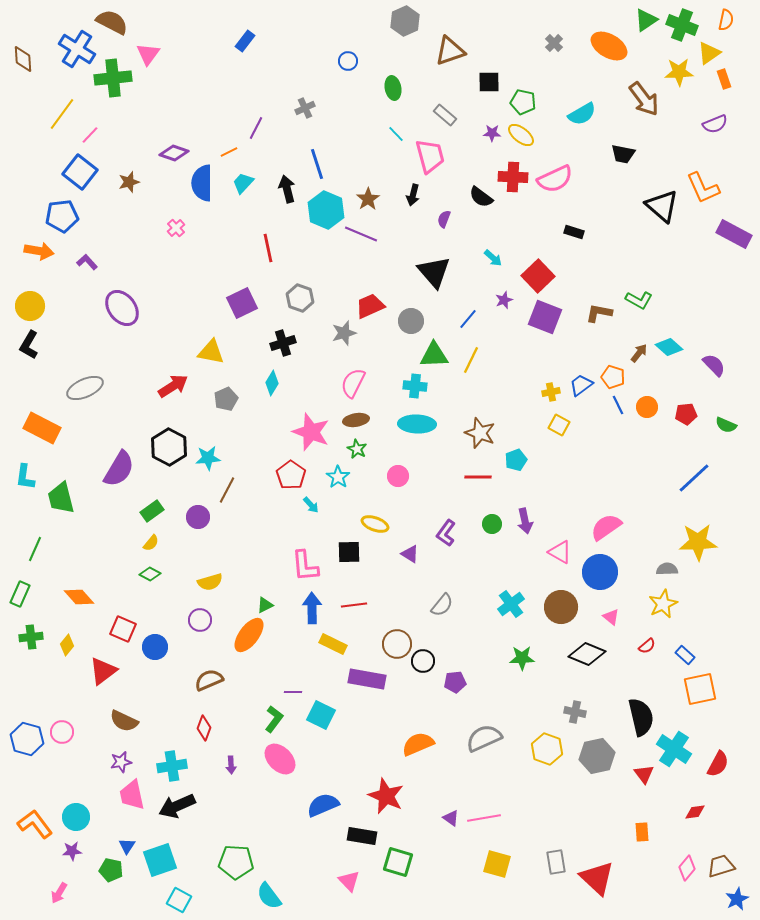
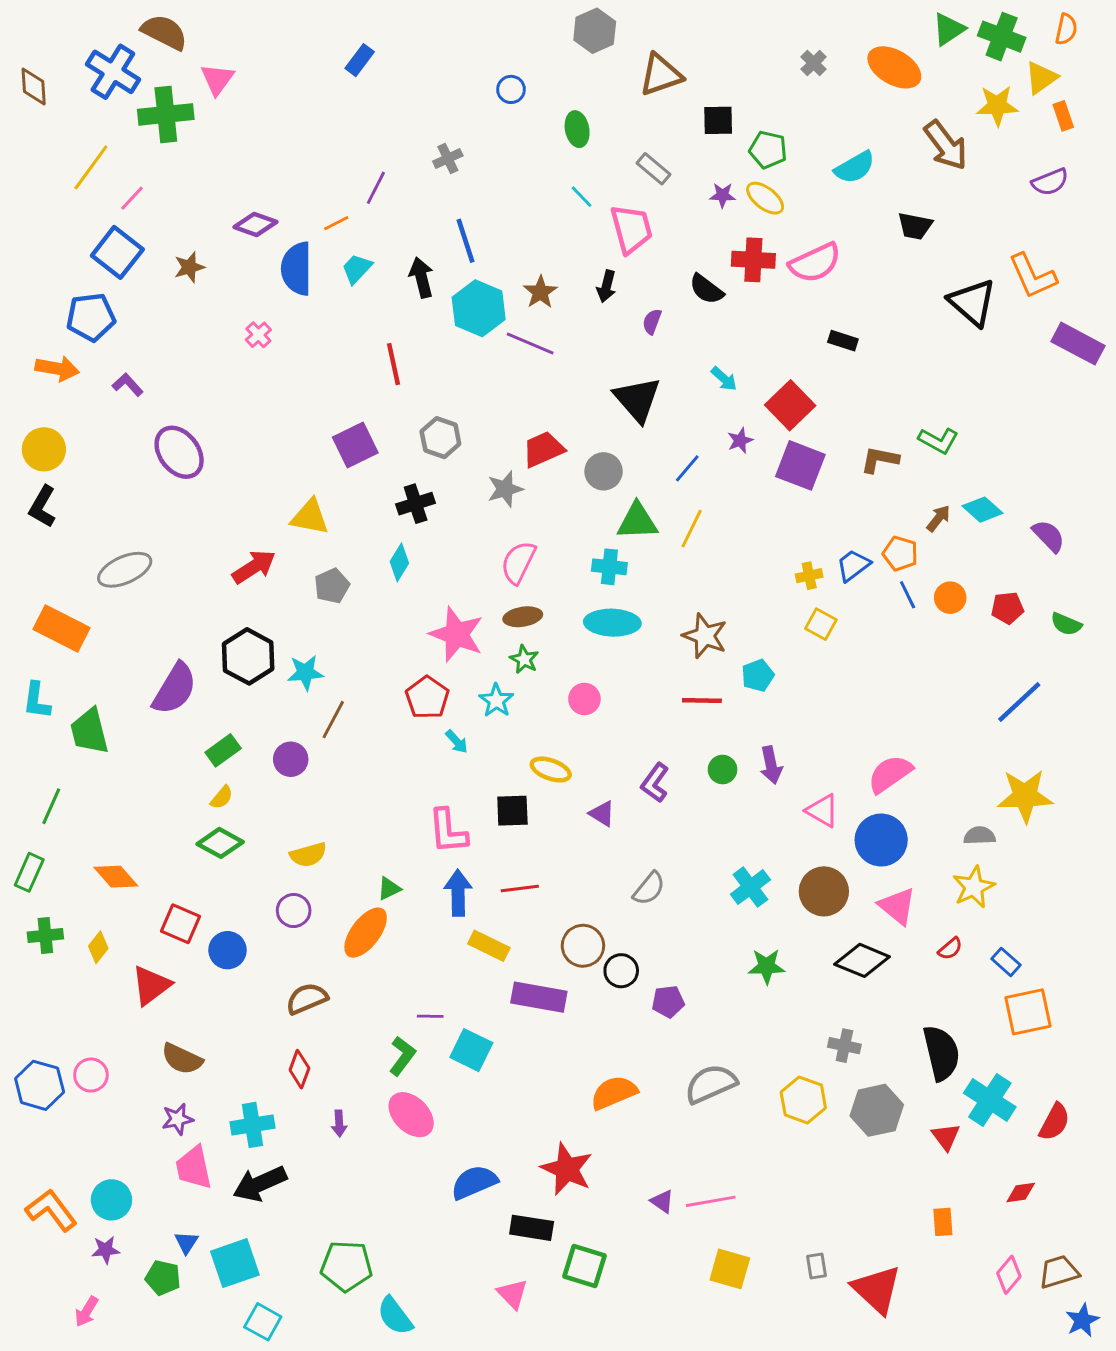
green diamond: (150, 574) -> (220, 843), size x1.4
pink triangle: (611, 617) -> (897, 906), size x1.6
gray rectangle: (556, 862) -> (817, 1266), size x0.7

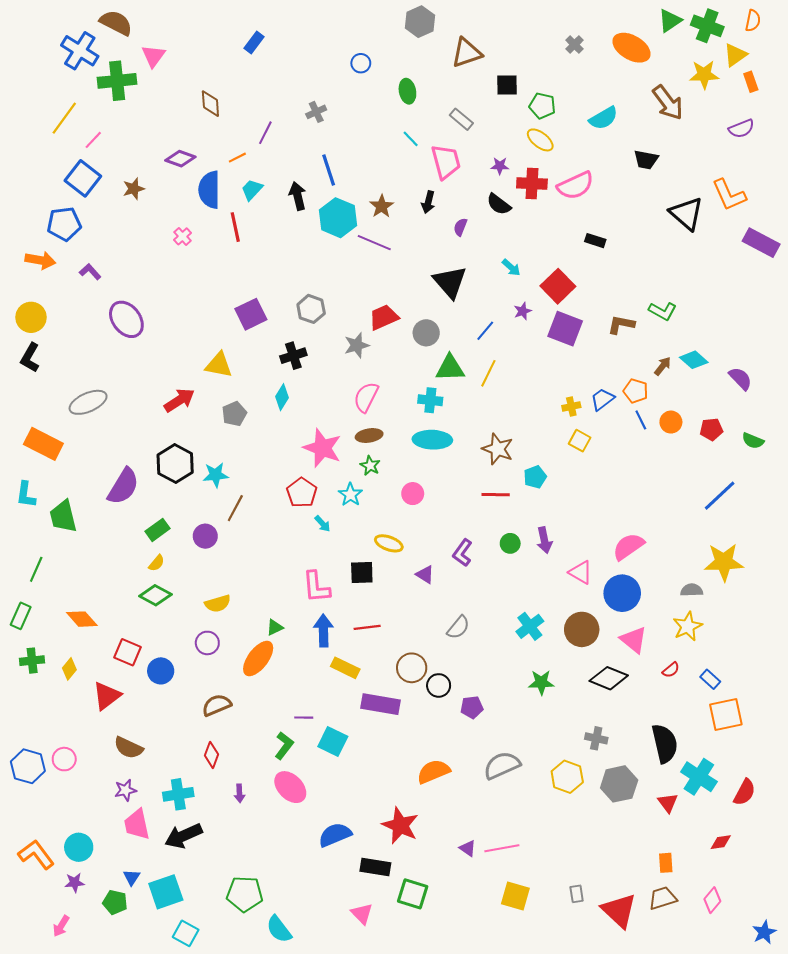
brown diamond: (34, 87) -> (210, 104), moved
purple star: (723, 195) -> (500, 166), moved
red line: (393, 364) -> (235, 227), moved
brown trapezoid: (1059, 1272) -> (663, 898), moved

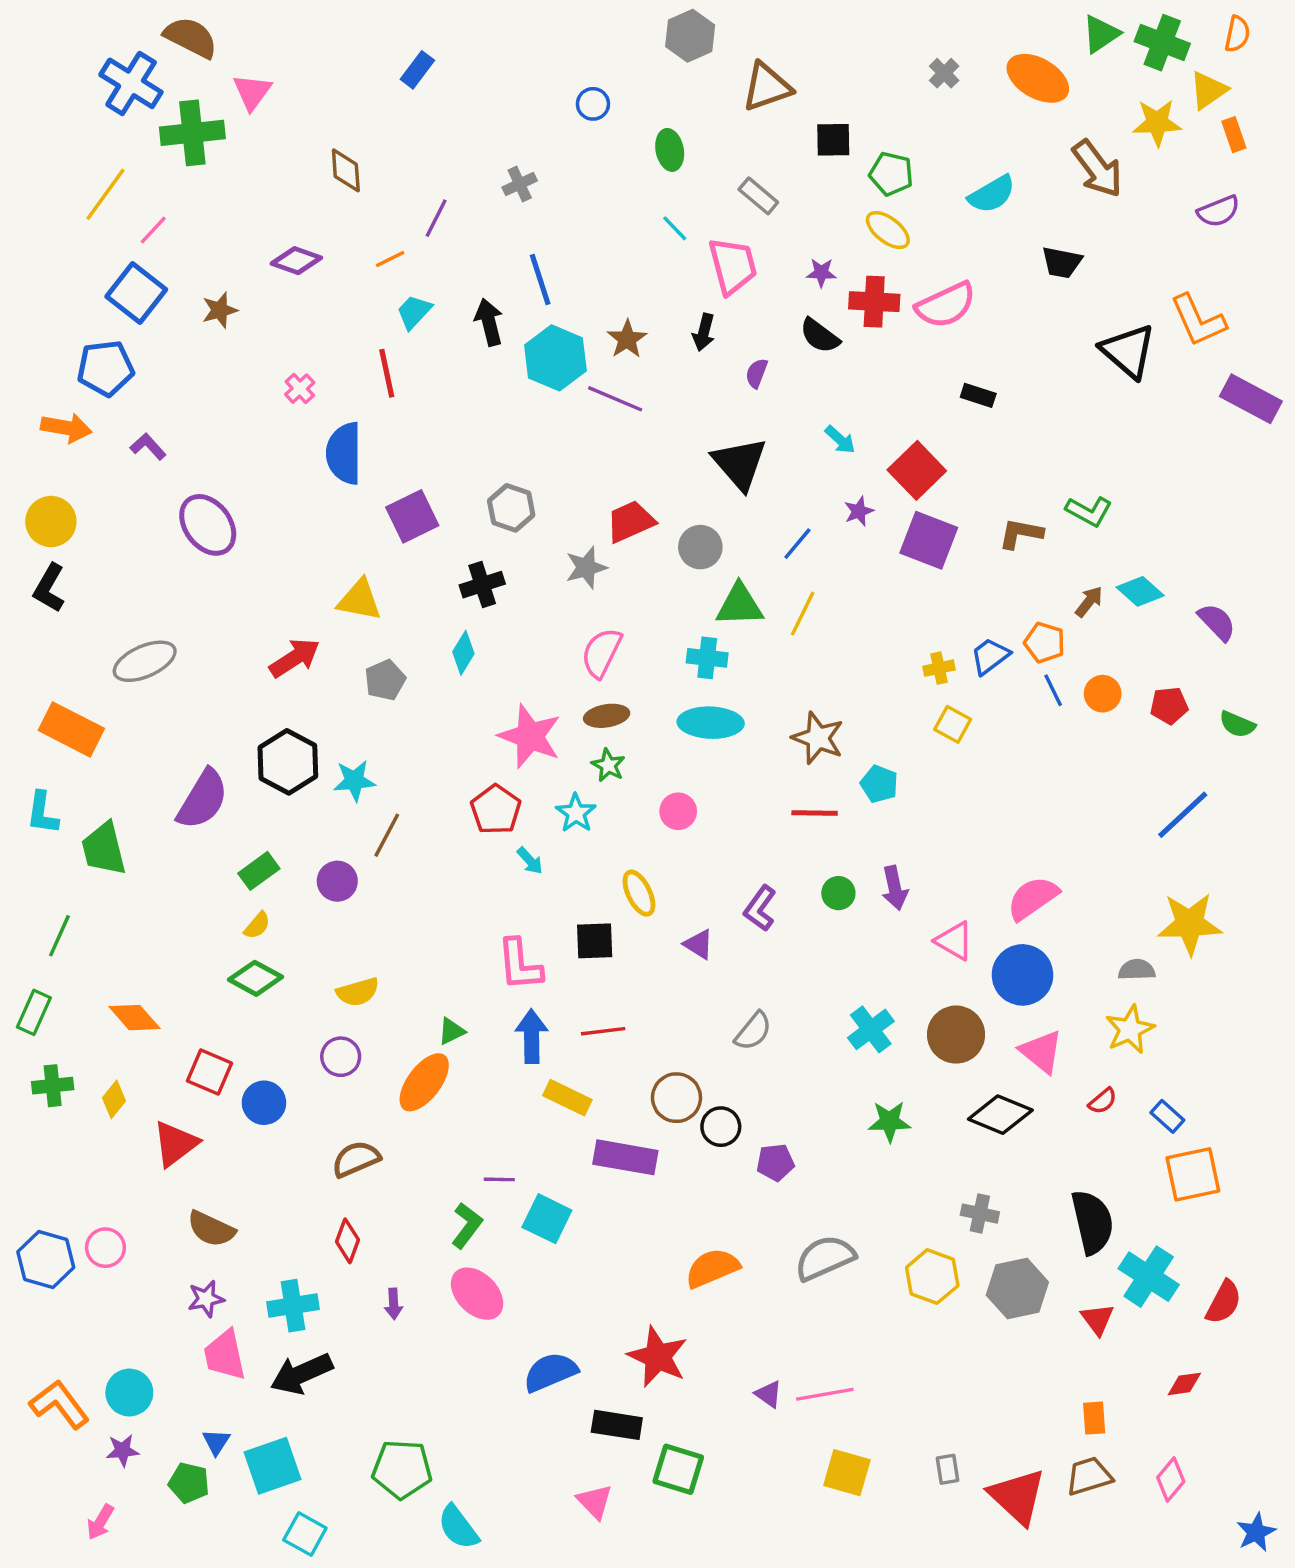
blue semicircle: (209, 190) -> (344, 453), moved
cyan pentagon: (535, 477) -> (879, 784), turned -30
yellow ellipse: (389, 543) -> (639, 893), turned 44

